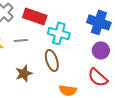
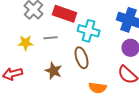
brown star: (24, 73) -> (54, 71), turned -30

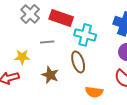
yellow star: (26, 43) -> (22, 57), moved

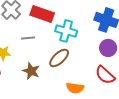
brown ellipse: (78, 62) -> (59, 58), turned 65

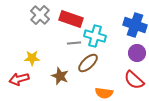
gray line: (28, 38) -> (74, 43), moved

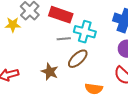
yellow star: (32, 58) -> (13, 25), moved

